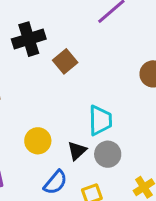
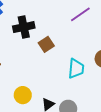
cyan trapezoid: (100, 120) -> (76, 69), moved

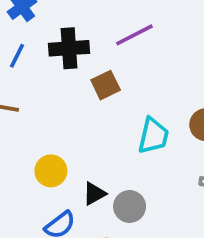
purple line: (80, 14) -> (134, 35), moved

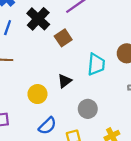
black cross: (69, 48) -> (38, 19), turned -35
black triangle: (94, 194) -> (65, 81), moved

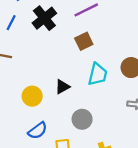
brown square: (63, 38) -> (84, 41), moved

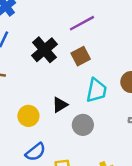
black cross: (44, 18) -> (44, 50), moved
gray circle: (82, 119) -> (83, 125), moved

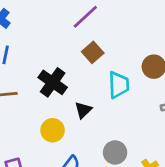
black cross: (44, 50) -> (53, 82), moved
gray circle: (83, 125) -> (115, 152), moved

